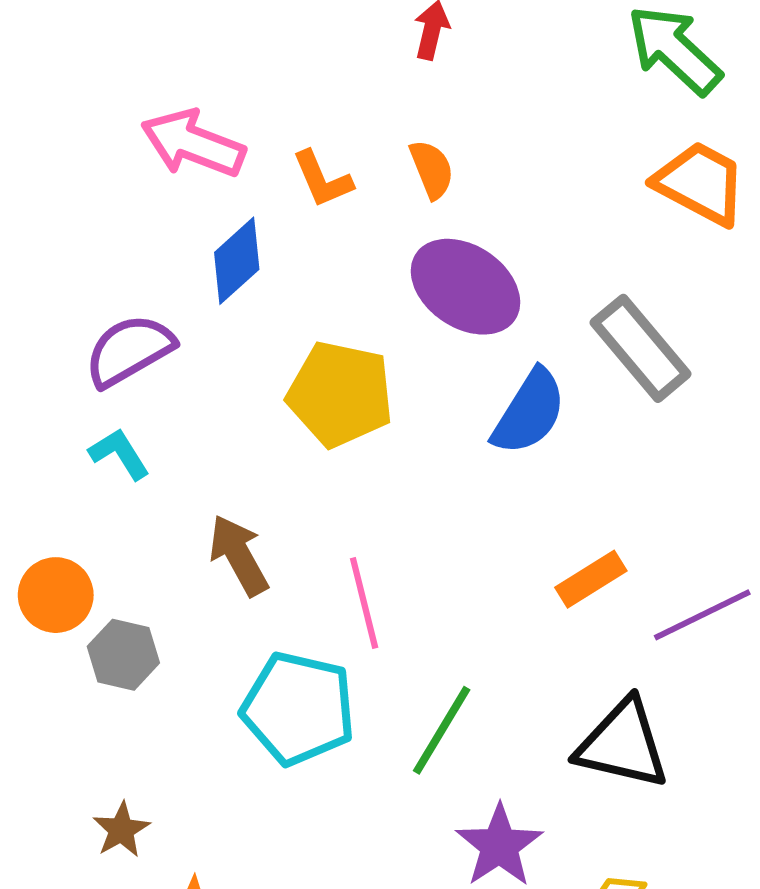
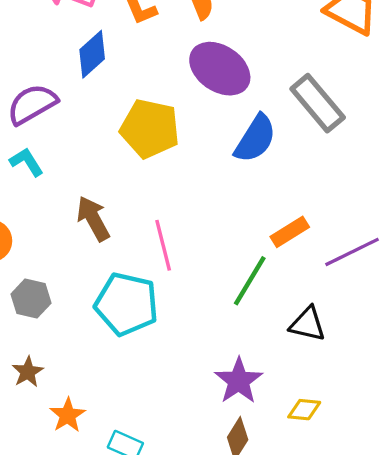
gray hexagon: (123, 655) -> (31, 299), moved
green line: (442, 730) -> (250, 281), moved
black triangle: (623, 744) -> (308, 324), size x0.7

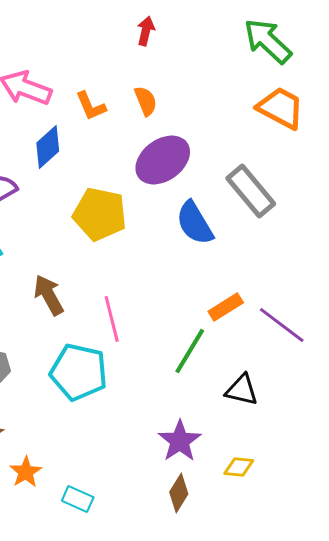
purple ellipse: (220, 69) -> (163, 160), turned -70
blue semicircle: (255, 139) -> (195, 223), turned 117
purple line: (352, 252) -> (282, 325), turned 63

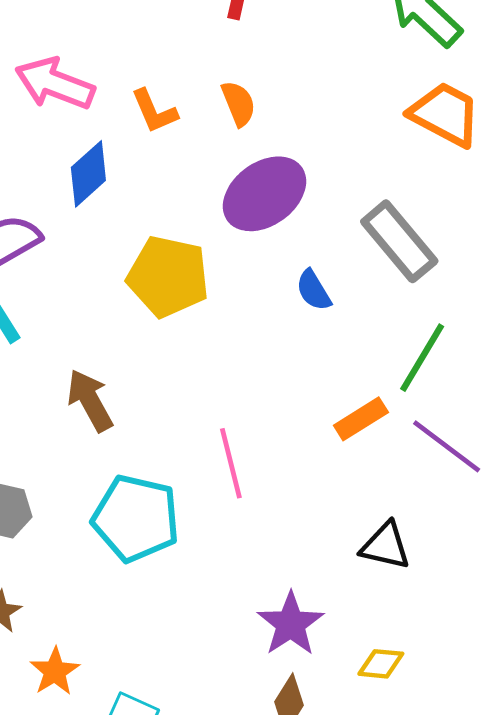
blue semicircle: (195, 223) -> (313, 290), size x0.6
pink line: (112, 319) -> (231, 463), moved
green line: (190, 351) -> (422, 358), moved

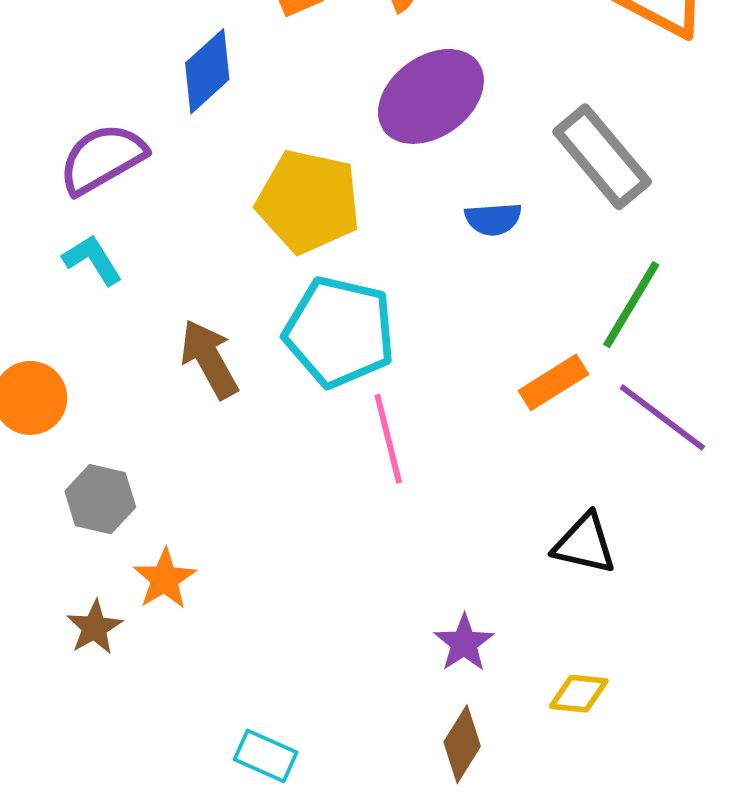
blue semicircle: (313, 290) -> (493, 219), turned -63
cyan pentagon: (136, 518) -> (340, 332), moved
purple star: (291, 624) -> (464, 643), size x0.7
orange star: (55, 671) -> (164, 579), moved

